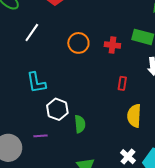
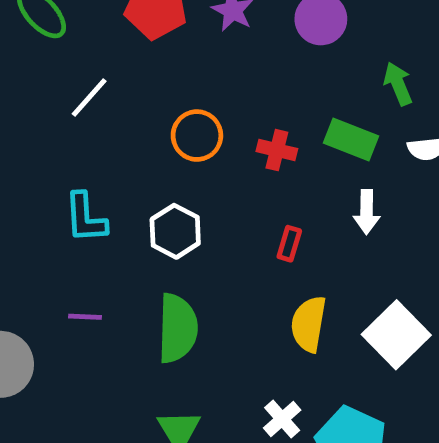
white hexagon: (57, 109) -> (175, 231), moved
green semicircle: (80, 124) -> (177, 328), size x1.6
purple line: (41, 136) -> (85, 317), moved

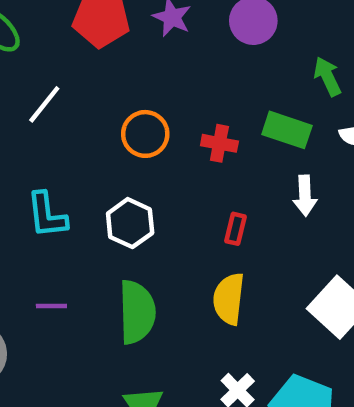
yellow semicircle: (309, 324) -> (229, 299), moved

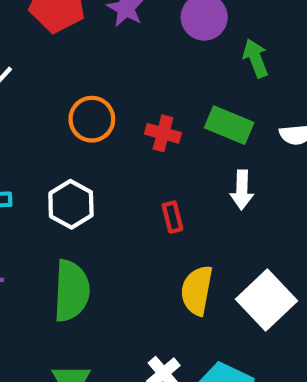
green arrow: (327, 76) -> (256, 58), moved
red rectangle: (235, 229) -> (173, 217), turned -32
yellow semicircle: (229, 299) -> (197, 290), moved

